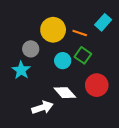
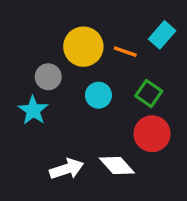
green square: (83, 55) -> (149, 94), moved
white diamond: (65, 93) -> (117, 166), moved

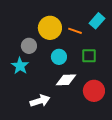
green square: (149, 94) -> (89, 56), turned -35
red circle: (152, 134) -> (94, 91), moved
white diamond: (117, 166) -> (66, 80), moved, turned -50

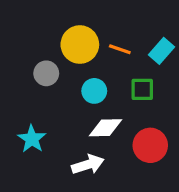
cyan rectangle: (97, 21) -> (161, 51), moved
cyan star: (20, 66) -> (32, 139), moved
white arrow: (40, 101) -> (88, 165), moved

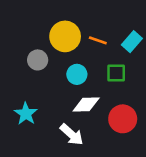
white arrow: (88, 165) -> (72, 135), turned 60

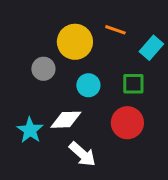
orange line: (98, 40) -> (115, 30), moved
white diamond: (86, 104) -> (66, 120), moved
red circle: (123, 119) -> (127, 123), moved

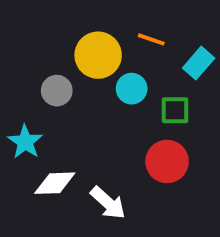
cyan circle: (88, 85) -> (132, 89), moved
white diamond: (66, 120) -> (55, 183), moved
cyan star: (30, 130) -> (25, 142), moved

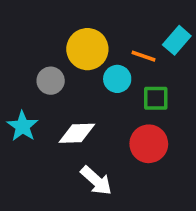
orange line: (151, 39) -> (144, 56), moved
cyan rectangle: (199, 63) -> (177, 40), moved
white diamond: (55, 183) -> (77, 133), moved

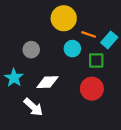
cyan rectangle: (177, 40) -> (109, 40), moved
yellow circle: (87, 49) -> (64, 18), moved
white arrow: (96, 181) -> (33, 107), moved

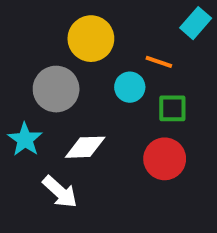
yellow circle: (64, 18) -> (91, 39), moved
cyan rectangle: (109, 40) -> (196, 23), moved
gray circle: (31, 50) -> (56, 89), size x1.5

